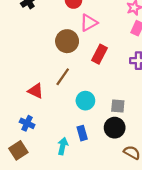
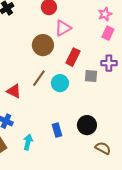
cyan circle: (85, 101) -> (60, 83), moved
gray square: (118, 106) -> (91, 76), moved
cyan arrow: (63, 146) -> (28, 142), moved

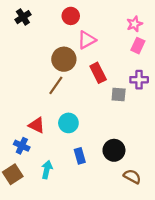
red rectangle: (73, 57) -> (98, 73), turned -54
brown line: (39, 78) -> (56, 85), moved
cyan circle: (60, 83) -> (68, 123), moved
red triangle: (14, 91) -> (37, 125), moved

